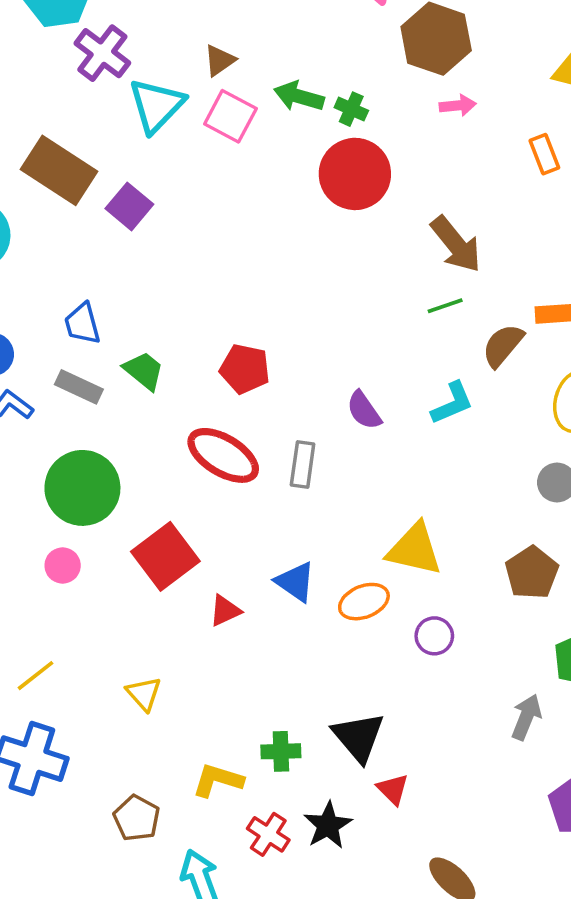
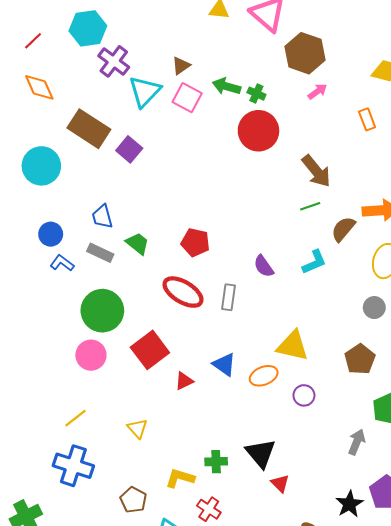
pink arrow: (458, 105) -> (317, 91), turned -30
pink circle: (63, 565) -> (91, 355), size x1.5
black star: (328, 825) -> (349, 504), moved

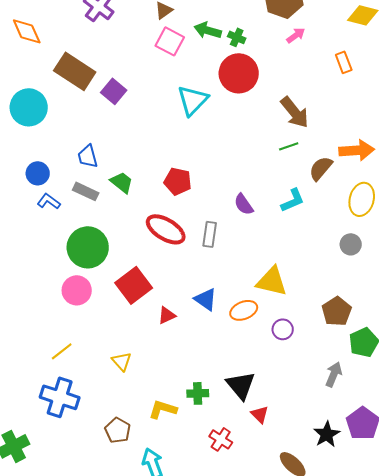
cyan triangle: (145, 91) -> (193, 100), moved
brown pentagon: (360, 359) -> (337, 311), moved
red cross: (209, 509) -> (221, 439), moved

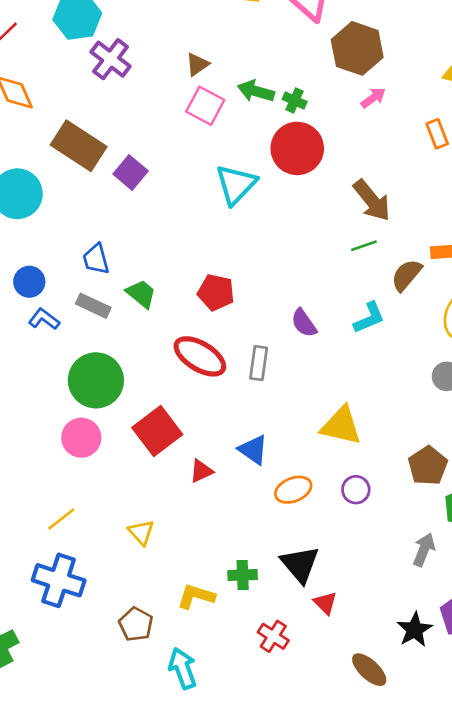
orange ellipse: (244, 310) -> (293, 490), moved

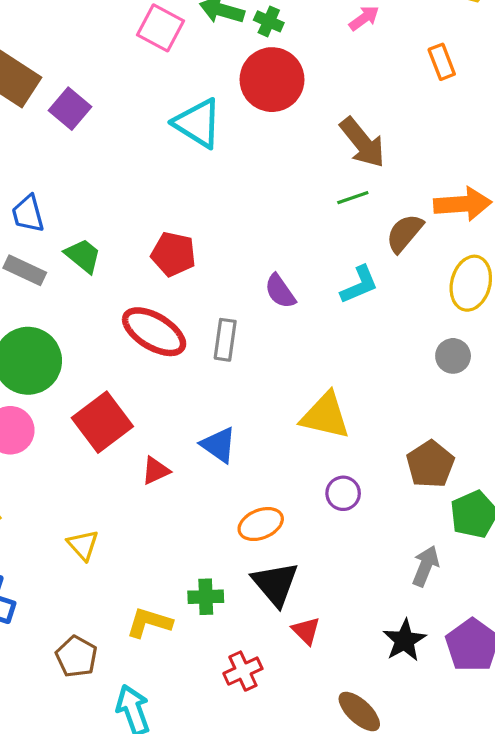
cyan triangle: (236, 184) -> (198, 123), turned -42
orange ellipse: (293, 490) -> (261, 524), moved
black star: (415, 630) -> (405, 640), moved
red cross: (273, 636) -> (243, 671), turned 32

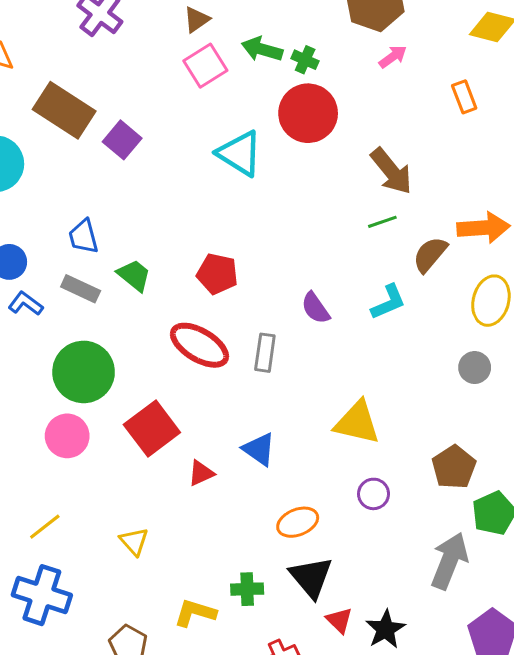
pink square: (160, 28) -> (205, 66), turned 30
gray arrow: (426, 566) -> (449, 561), size x1.5
black star: (405, 640) -> (385, 629), moved

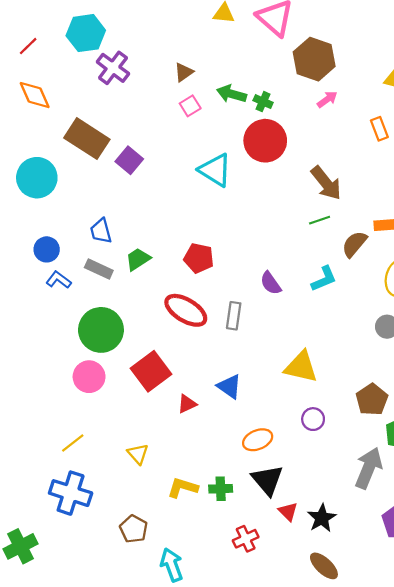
pink square: (205, 66) -> (190, 106), size x0.7
green trapezoid: (134, 275) -> (138, 259), turned -72
yellow L-shape: (195, 613) -> (183, 488), moved

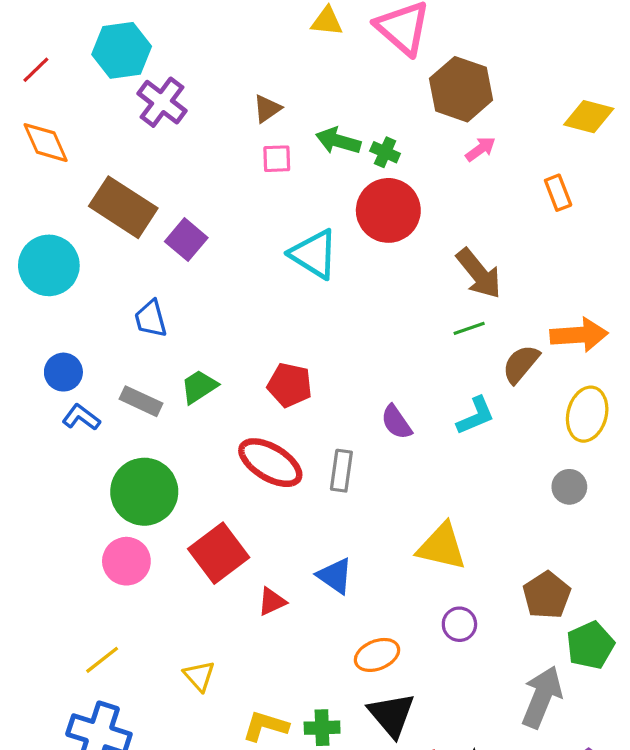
pink square: (190, 106) -> (277, 159), turned 30
blue trapezoid: (101, 231) -> (151, 319), moved

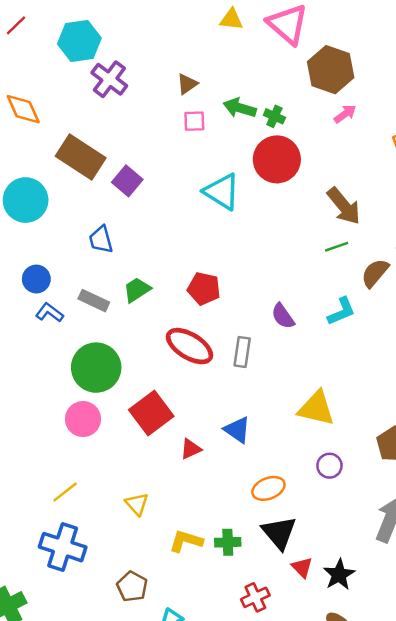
red line: (36, 70) -> (16, 25), moved

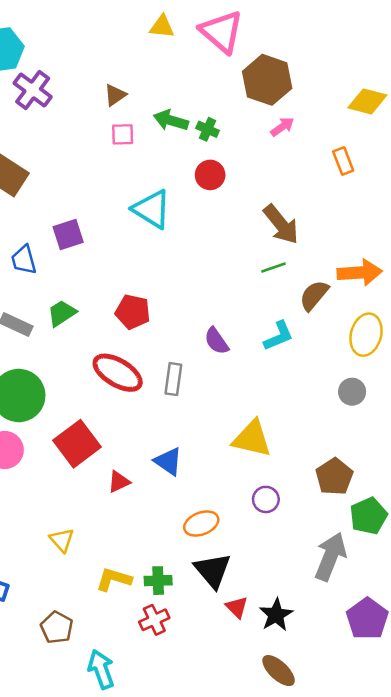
red circle: (277, 159) -> (210, 175), size x0.6
purple square: (127, 181) -> (68, 235), moved, turned 32
red cross: (255, 597) -> (154, 620), moved

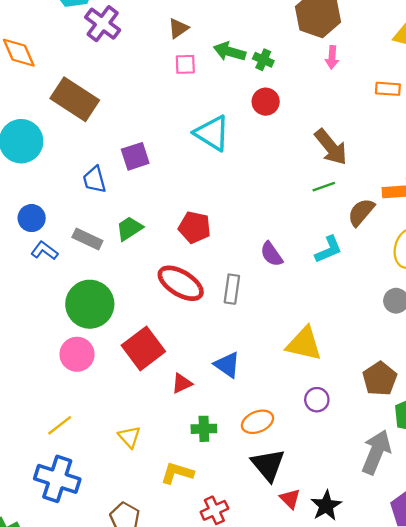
pink arrow: (282, 127) -> (332, 57), turned 130
orange rectangle: (343, 161) -> (388, 89), turned -65
green cross: (158, 581) -> (204, 429), moved

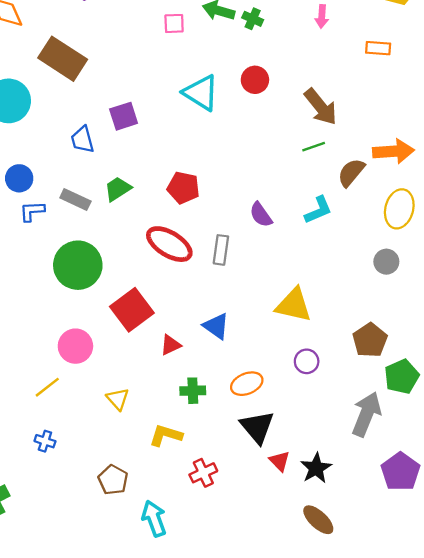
red circle: (266, 102) -> (255, 80), moved
blue L-shape: (44, 251) -> (32, 211), turned -40
pink circle: (77, 354) -> (75, 346), moved
blue cross: (57, 479) -> (45, 441), size x0.5

